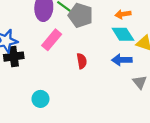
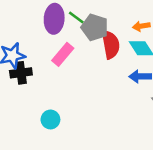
red semicircle: (82, 61) -> (111, 45), moved, size x1.6

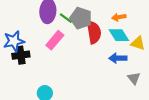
green line: (76, 18) -> (66, 18), moved

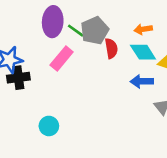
gray pentagon: (81, 18) -> (95, 31), turned 30
red semicircle: (94, 32) -> (111, 48), size x0.7

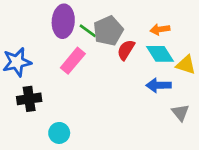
red semicircle: (111, 48) -> (126, 50), turned -138
black cross: (18, 78) -> (29, 99), moved

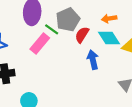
green line: (88, 31) -> (52, 29), moved
blue arrow: (159, 85) -> (93, 60), moved, turned 78

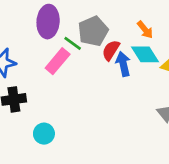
orange arrow: (109, 19) -> (145, 30), turned -120
blue arrow: (93, 60) -> (123, 64), moved

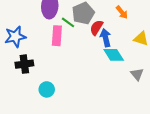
cyan diamond: (145, 54) -> (114, 55), moved
pink rectangle: (58, 61) -> (57, 36), turned -36

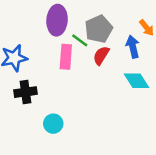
red semicircle: (96, 28) -> (101, 55), moved
blue arrow: (106, 38) -> (133, 47), moved

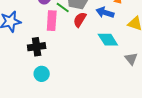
blue arrow: (133, 47) -> (105, 13), turned -60
black cross: (25, 92) -> (37, 47), moved

